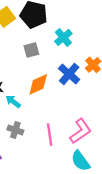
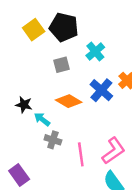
orange diamond: (38, 84) -> (69, 101), turned 55
gray cross: (15, 130) -> (53, 140), moved

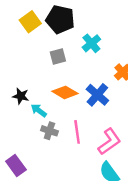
blue cross: (101, 90) -> (97, 95), moved
pink line: (81, 154) -> (77, 132), moved

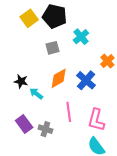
orange diamond: (65, 92) -> (59, 78), turned -60
gray cross: (49, 131) -> (45, 129), moved
pink L-shape: (109, 142) -> (96, 120), turned 140
purple rectangle: (16, 166) -> (24, 124), moved

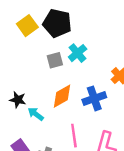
cyan cross: (81, 37) -> (78, 53), moved
blue cross: (86, 80) -> (94, 98), turned 30

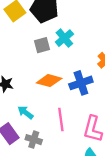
orange diamond: (62, 96) -> (49, 81), turned 45
cyan arrow: (36, 114) -> (25, 112), moved

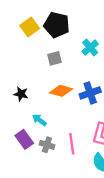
cyan cross: (64, 38) -> (90, 48), moved
pink line: (61, 119) -> (72, 144), moved

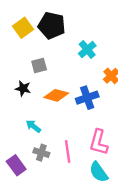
gray square: (55, 58) -> (39, 66), moved
black star: (21, 94) -> (23, 88), moved
purple rectangle: (24, 139) -> (16, 165), moved

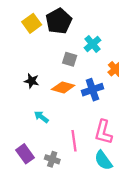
black pentagon: (52, 25) -> (59, 21), turned 30
gray square: (39, 66) -> (70, 59), moved, turned 32
gray cross: (41, 153) -> (52, 159), moved

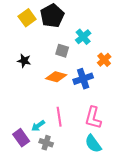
black star: (32, 81) -> (24, 61), moved
cyan arrow: (41, 117) -> (38, 126), moved, turned -72
pink line: (74, 141) -> (59, 117), moved

